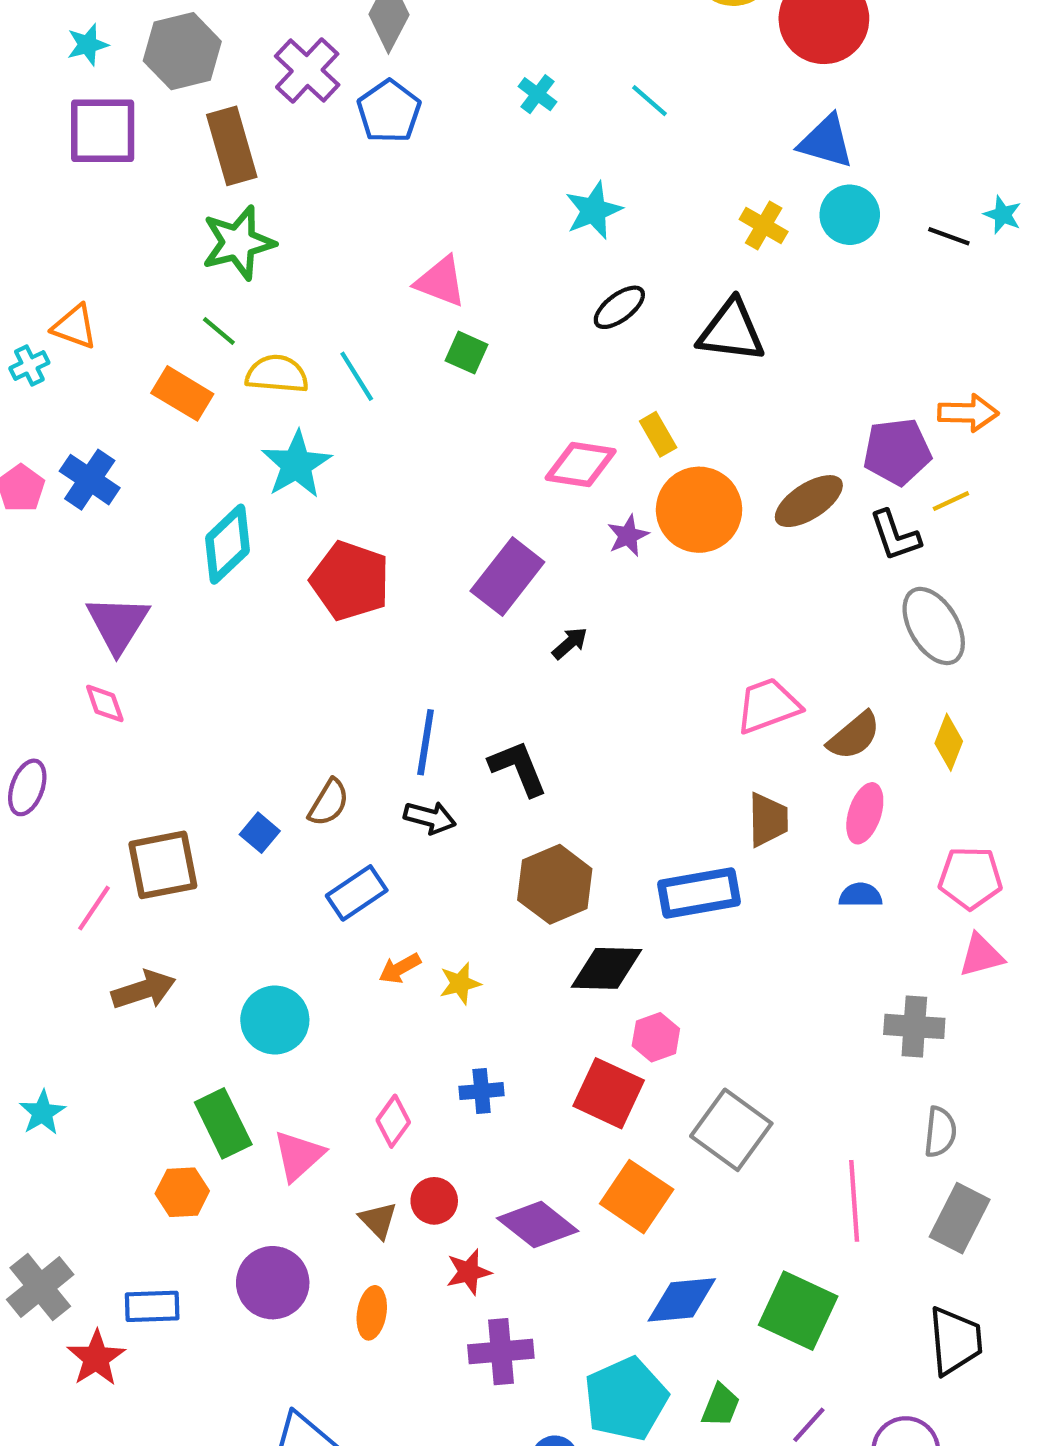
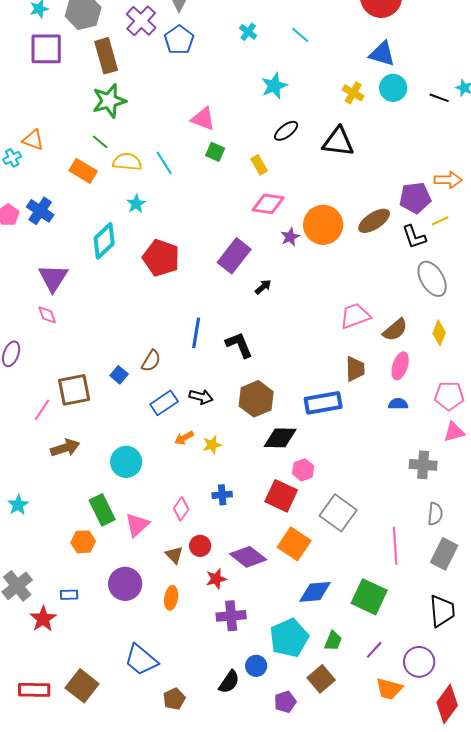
yellow rectangle: (658, 434) -> (259, 165), moved
cyan star: (296, 464) -> (136, 204), size x0.6
black arrow: (430, 818) -> (201, 397), moved
blue rectangle: (152, 1306) -> (69, 595), size x0.7

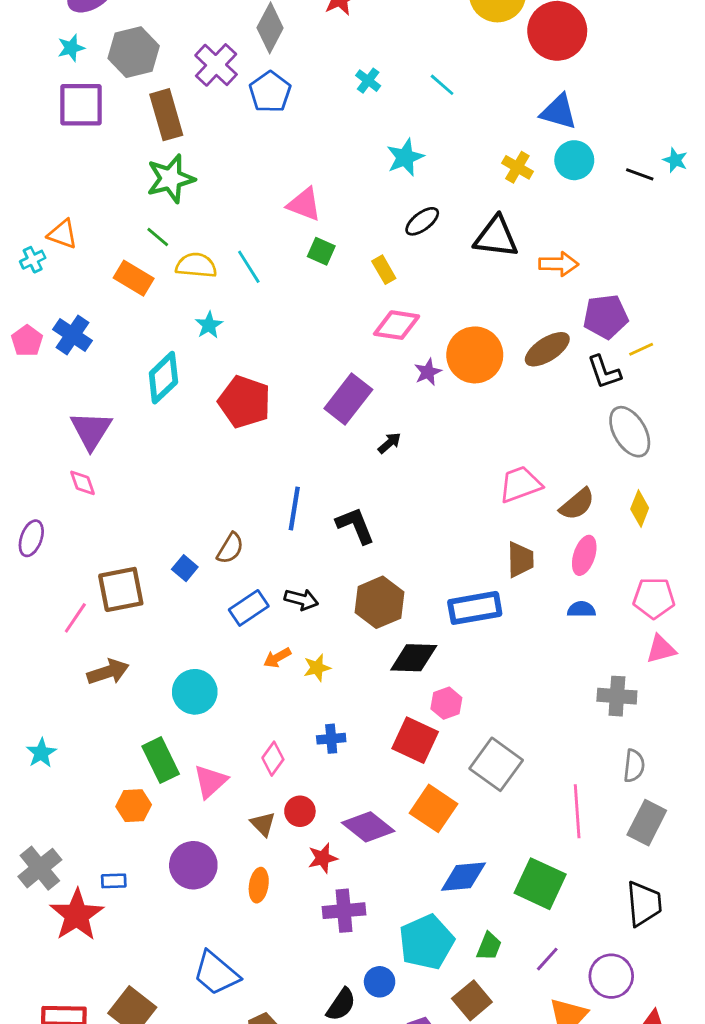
orange arrow: (448, 180) -> (559, 264), moved
red star: (43, 619) -> (77, 915), size x1.4

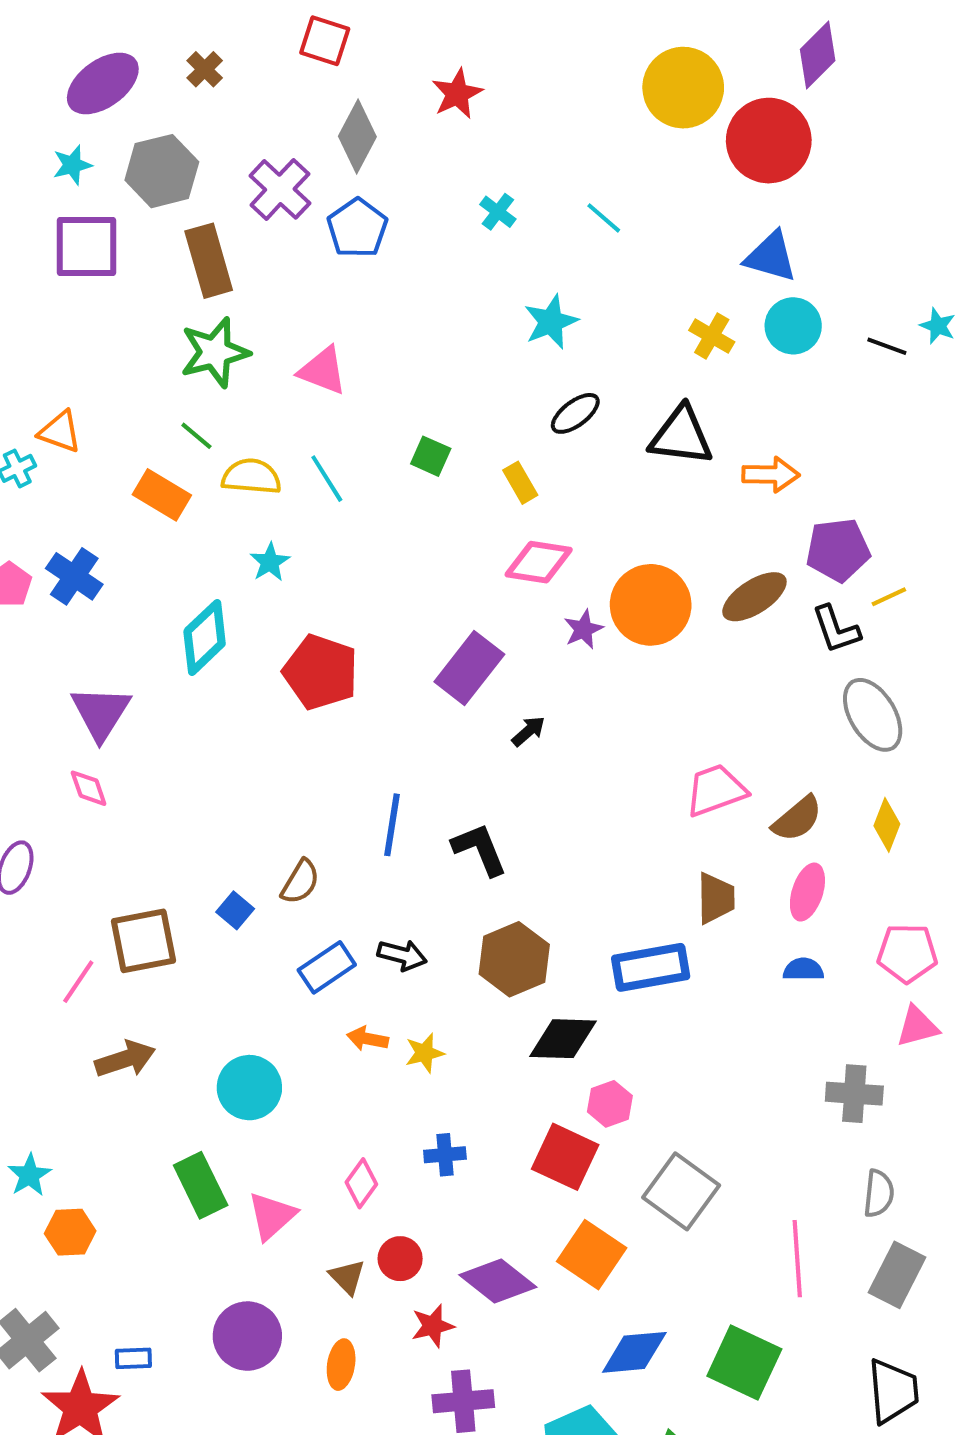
pink triangle: (304, 204) -> (323, 371), moved
orange arrow: (277, 658) -> (368, 1039), turned 40
orange hexagon: (134, 806) -> (70, 1232), moved

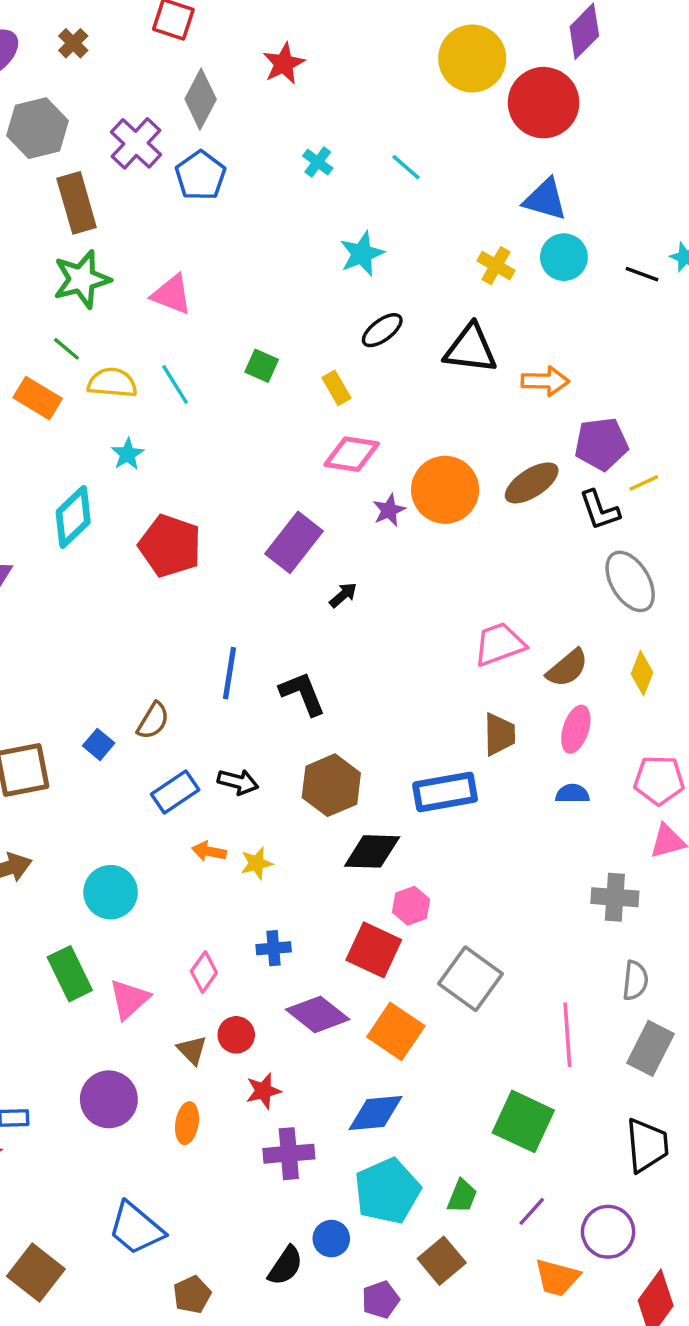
purple diamond: (498, 1281) -> (318, 1014), moved
blue diamond: (634, 1352) -> (375, 1113), moved

